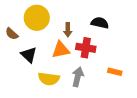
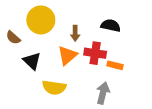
orange triangle: (61, 50) -> (67, 55), turned -30
orange rectangle: (115, 72) -> (115, 65), moved
gray arrow: (78, 77) -> (103, 93), moved

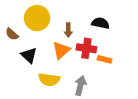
gray arrow: (103, 93) -> (80, 86), moved

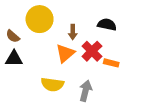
red cross: (86, 48) -> (92, 51), turned 36
black triangle: (29, 55) -> (14, 59), moved, turned -42

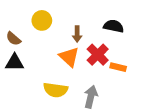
yellow circle: (40, 19) -> (42, 20), size x0.7
orange triangle: (65, 53) -> (69, 57), turned -36

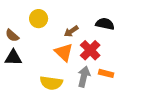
brown arrow: (77, 34) -> (71, 31), turned 56
orange rectangle: (118, 67) -> (106, 73), moved
gray arrow: (91, 97) -> (84, 77), moved

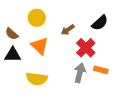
black semicircle: (105, 24) -> (100, 23), turned 126
orange triangle: (64, 52) -> (40, 46), moved
yellow semicircle: (51, 83) -> (37, 79), moved

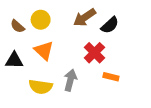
brown arrow: (68, 30) -> (85, 18), moved, size x1.5
brown semicircle: (12, 34) -> (18, 26), moved
gray arrow: (80, 73) -> (70, 80), moved

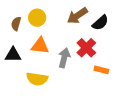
brown semicircle: (18, 26) -> (16, 24), turned 64
orange triangle: (44, 50) -> (40, 46), turned -36
gray arrow: (70, 80) -> (64, 58), moved

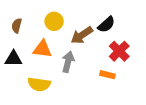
brown arrow: (77, 16) -> (82, 35), moved
yellow circle: (37, 18) -> (54, 21), moved
red cross: (86, 48) -> (119, 51), moved

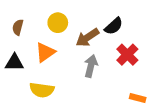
orange triangle: (42, 49) -> (45, 52), turned -42
gray arrow: (68, 62) -> (91, 66), moved
orange rectangle: (107, 75) -> (138, 98), moved

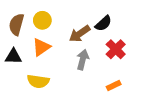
yellow circle: (58, 23) -> (42, 20), moved
brown semicircle: (18, 27) -> (16, 24), size x1.5
orange rectangle: (138, 98) -> (114, 85), moved, turned -40

